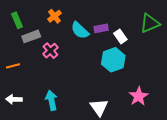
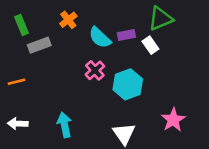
green triangle: (150, 23) -> (161, 19), moved
pink cross: (50, 51) -> (95, 70), moved
cyan hexagon: (113, 60) -> (128, 84), moved

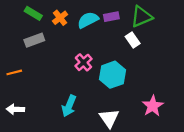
green rectangle: (21, 25) -> (33, 13), moved, turned -36
purple rectangle: (126, 35) -> (111, 17), moved
cyan semicircle: (100, 38) -> (88, 20), moved, turned 110
cyan arrow: (64, 125) -> (69, 106), moved, turned -145

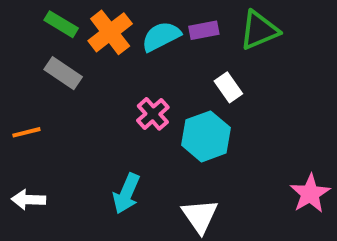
orange cross: (60, 18) -> (110, 32), size x1.5
gray rectangle: (34, 40) -> (63, 73), turned 54
white rectangle: (133, 40) -> (228, 87), moved
pink star: (153, 106) -> (310, 194), moved

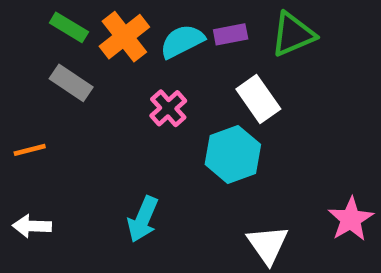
white rectangle: (228, 87) -> (258, 99), size x1.4
pink cross: (153, 114) -> (168, 108), moved
white triangle: (200, 216) -> (268, 245), moved

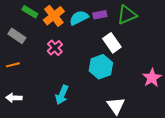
gray rectangle: (71, 83) -> (17, 36), moved
pink cross: (168, 108) -> (55, 48), moved
pink star: (351, 219) -> (152, 78), moved

